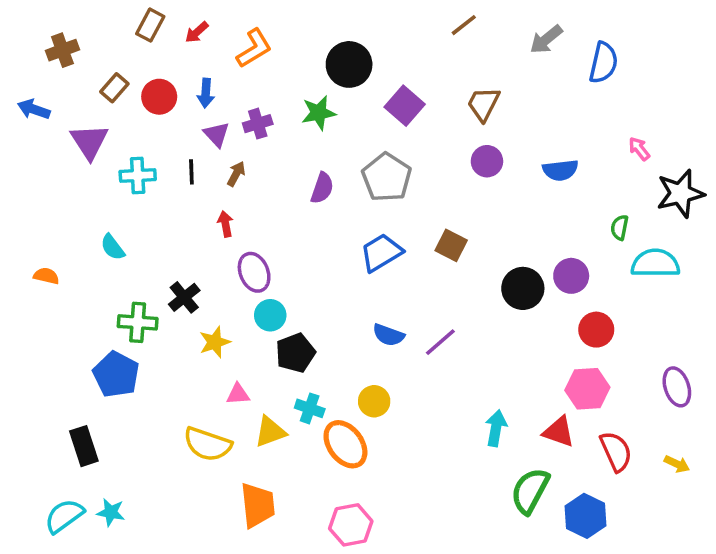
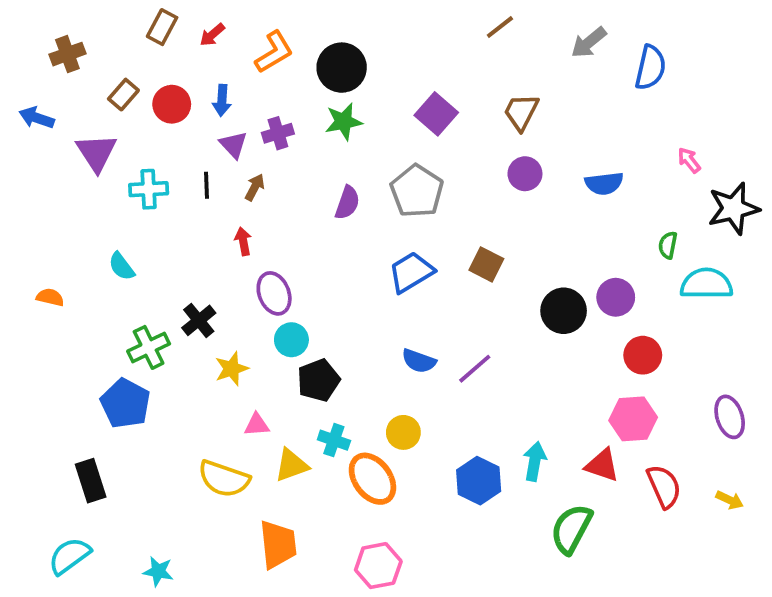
black circle: (349, 64) -> (342, 68), moved
green cross: (138, 322) -> (149, 347), turned -30
cyan star: (111, 512) -> (158, 571), moved
blue hexagon: (586, 516) -> (479, 481), moved

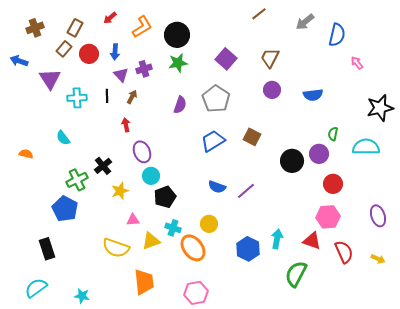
brown rectangle: (162, 27) -> (75, 28), moved
pink arrow: (689, 160) -> (357, 63), moved
green semicircle: (668, 245) -> (333, 134), moved

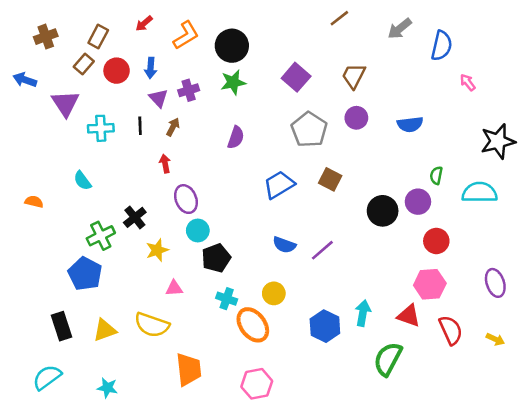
gray pentagon: (216, 99) -> (309, 130), moved
yellow triangle: (151, 241) -> (105, 330), moved

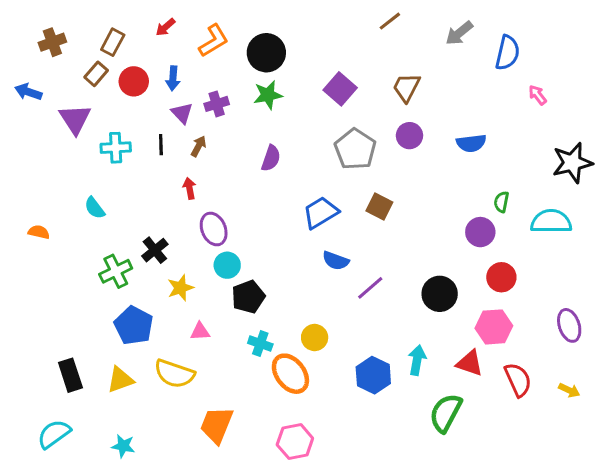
black circle: (383, 211) -> (440, 294), moved
blue semicircle: (284, 245) -> (336, 261), moved
blue pentagon: (85, 274) -> (134, 325), moved
orange trapezoid: (189, 369) -> (217, 425), turned -152

